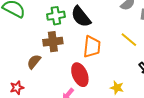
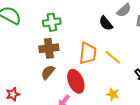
black semicircle: (81, 17) -> (106, 23), moved, size x0.7
yellow line: (129, 40) -> (113, 57), moved
brown semicircle: (34, 62) -> (48, 72), moved

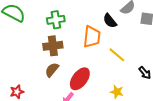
orange trapezoid: (88, 53) -> (92, 37), moved
red ellipse: (76, 81) -> (80, 79), turned 60

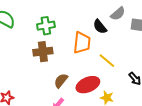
brown semicircle: (52, 70) -> (61, 81), moved
red ellipse: (80, 79) -> (88, 85), moved, turned 30

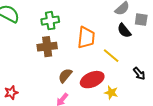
black semicircle: (100, 27) -> (124, 31), moved

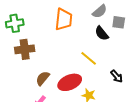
green cross: (50, 21) -> (15, 23), moved
orange trapezoid: (86, 38) -> (64, 19), moved

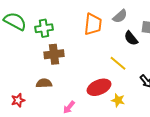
gray semicircle: (100, 11) -> (120, 16), moved
brown semicircle: (43, 78) -> (44, 83), moved, turned 49

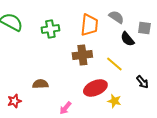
gray semicircle: (120, 16) -> (116, 17), turned -105
green cross: (44, 28) -> (50, 29), moved
brown cross: (54, 54) -> (82, 55), moved

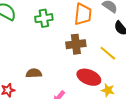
red ellipse: (95, 88) -> (89, 77), turned 45

